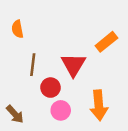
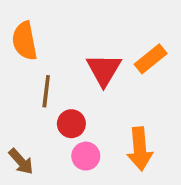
orange semicircle: (17, 29) -> (25, 41), size x1.5
red triangle: (73, 65) -> (104, 70), moved

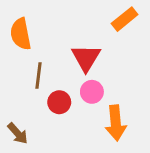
orange rectangle: (151, 59) -> (125, 19), moved
pink circle: (86, 156) -> (92, 92), moved

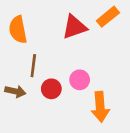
red triangle: (86, 58) -> (74, 27), moved, turned 40
brown arrow: (18, 133) -> (15, 91), moved, turned -36

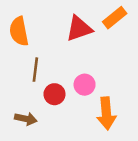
brown arrow: (15, 91) -> (26, 119), moved

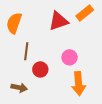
orange semicircle: (19, 31) -> (14, 23), turned 30
pink circle: (85, 85) -> (70, 57), moved

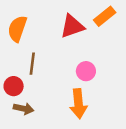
red circle: (40, 69) -> (14, 86), moved
orange arrow: (79, 84) -> (78, 104), moved

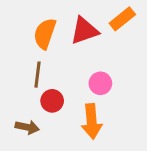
orange semicircle: (17, 29) -> (45, 34), moved
red circle: (14, 86) -> (52, 101), moved

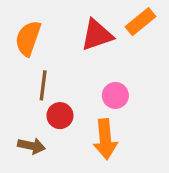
orange semicircle: (45, 34) -> (28, 38), moved

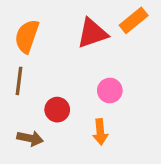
brown line: (43, 85) -> (19, 81), moved
orange arrow: (105, 139) -> (100, 132), size x0.7

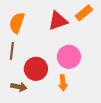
pink circle: (110, 90) -> (69, 57), size x1.5
red circle: (57, 110) -> (36, 69), size x1.5

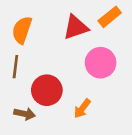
pink circle: (69, 57) -> (101, 63), moved
orange arrow: (63, 83) -> (82, 109), turned 42

